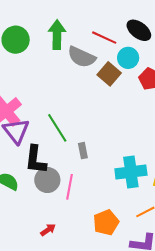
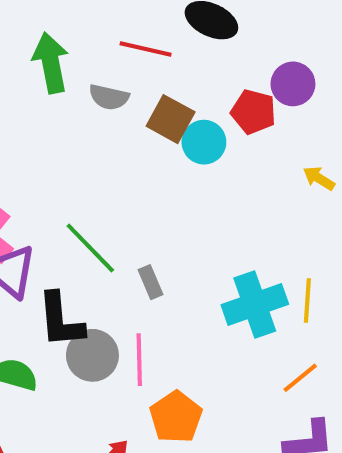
gray semicircle: (82, 57) -> (109, 97), size x0.7
cyan circle: (128, 58) -> (204, 142), moved
orange pentagon: (106, 222) -> (176, 417), moved

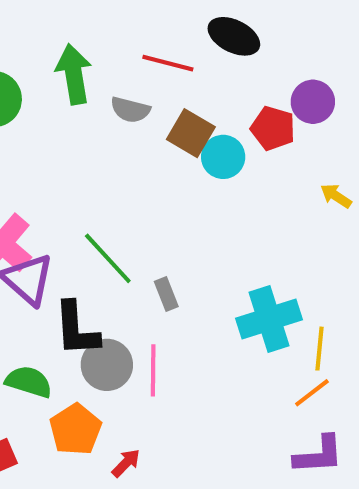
yellow line: (307, 300) -> (319, 349), moved
orange pentagon: (176, 417) -> (75, 429), moved

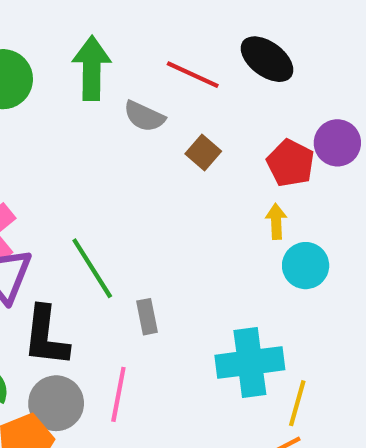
brown square: (191, 133) -> (203, 152), size x0.7
cyan circle: (223, 157) -> (306, 266), moved
yellow arrow: (336, 196) -> (276, 221), moved, turned 44
gray circle: (107, 365) -> (56, 403), moved

